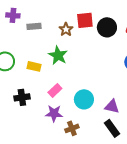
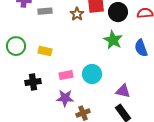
green star: (58, 55) -> (113, 40), moved
pink rectangle: (55, 90) -> (66, 75), turned 32
cyan circle: (84, 99) -> (92, 74), moved

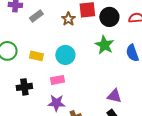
gray rectangle: (45, 11) -> (36, 16), turned -32
cyan circle: (92, 74) -> (65, 55), moved

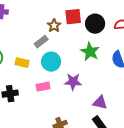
gray rectangle: (36, 16) -> (41, 42), moved
purple star: (56, 103) -> (73, 82), moved

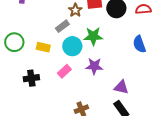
green star: (90, 52) -> (93, 36), moved, turned -30
pink rectangle: (43, 87) -> (64, 71), turned -32

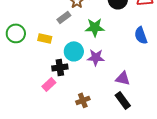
cyan circle: (72, 46) -> (74, 51), moved
pink rectangle: (64, 71) -> (49, 84), moved
black cross: (31, 78) -> (60, 67), moved

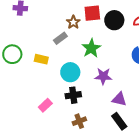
green star: (95, 27) -> (91, 48), turned -30
purple star: (96, 57) -> (103, 76), moved
black cross: (60, 67) -> (73, 95), moved

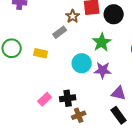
green star: (91, 48) -> (102, 42), moved
cyan circle: (70, 72) -> (82, 63), moved
black cross: (73, 95) -> (68, 98), moved

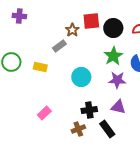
green star: (102, 42) -> (113, 56), moved
purple star: (103, 70) -> (117, 80), moved
black cross: (68, 98) -> (89, 110), moved
black rectangle: (119, 115) -> (107, 129), moved

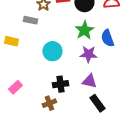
gray rectangle: (59, 46) -> (30, 20), turned 48
black rectangle: (107, 129) -> (97, 103), moved

